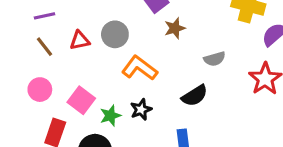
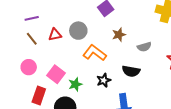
brown star: (175, 28) -> (119, 35), moved
black semicircle: (195, 96) -> (131, 71), turned 42
black star: (141, 109) -> (104, 80), moved

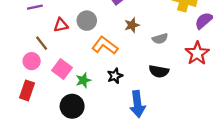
brown line: (32, 39) -> (42, 43), moved
black semicircle: (131, 71) -> (159, 71), moved
red rectangle: (39, 96) -> (27, 90), moved

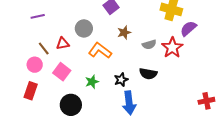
red triangle: (61, 25) -> (63, 44), moved
red star: (197, 53) -> (172, 48), moved
black star: (115, 76) -> (121, 80), moved
green star: (83, 80) -> (92, 82), moved

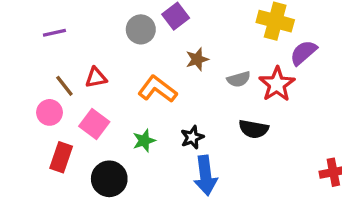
gray circle: (84, 28) -> (141, 29), moved
black semicircle: (148, 74) -> (254, 129), moved
red rectangle: (31, 91) -> (61, 157), moved

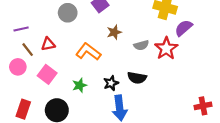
gray circle: (141, 29) -> (68, 13), moved
purple line: (54, 33) -> (21, 29), moved
black semicircle: (254, 129) -> (137, 78), moved
red rectangle: (61, 157) -> (23, 109), moved

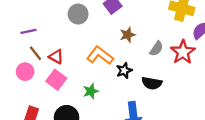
red triangle: (48, 44) -> (56, 57), moved, turned 40
gray semicircle: (141, 45) -> (156, 49), turned -40
black star: (111, 83) -> (124, 70), moved

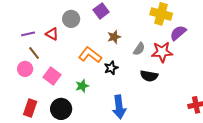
red star: (183, 52) -> (162, 52), turned 30
red triangle: (56, 57) -> (52, 34), moved
black semicircle: (152, 83) -> (149, 76), moved

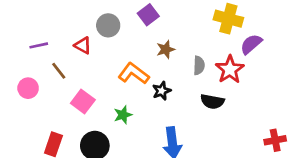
purple line: (28, 34) -> (39, 45), moved
gray semicircle: (139, 49) -> (199, 65), turned -32
red star: (162, 52) -> (230, 69), turned -30
pink circle: (25, 69) -> (28, 88), moved

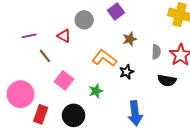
pink circle: (28, 88) -> (21, 94), moved, size x1.6

